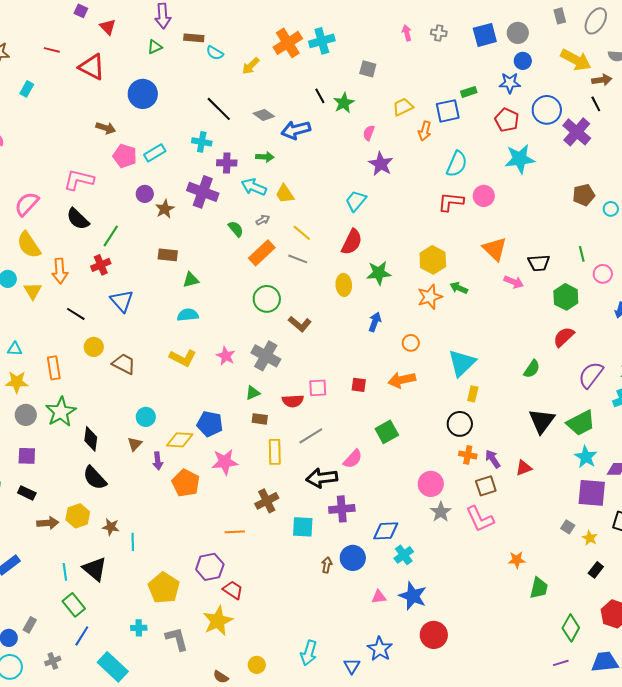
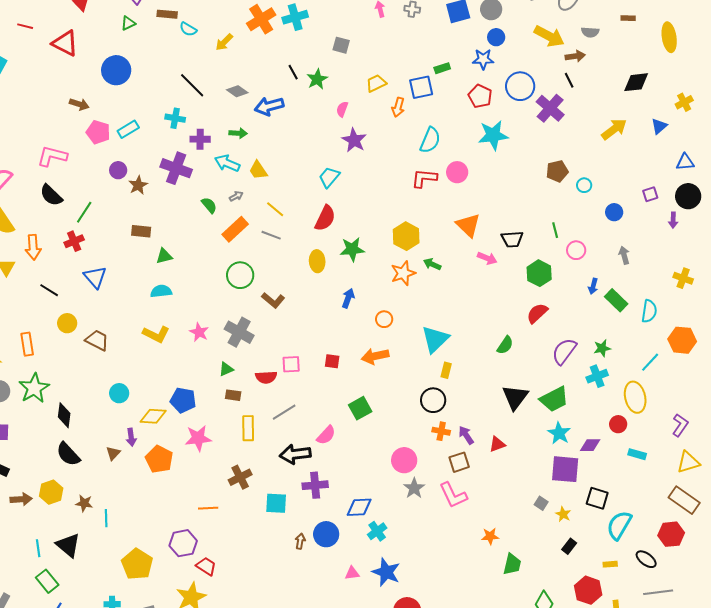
brown triangle: (135, 444) -> (113, 453), moved

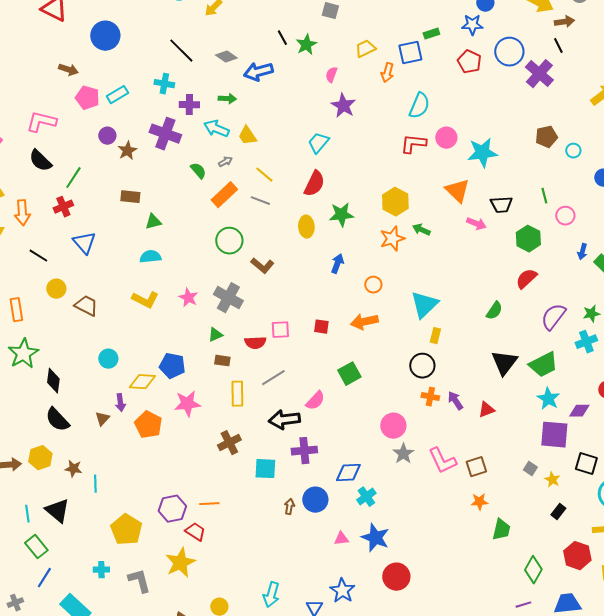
cyan star: (493, 135) -> (482, 153), moved
brown square: (459, 462) -> (476, 467), moved
orange line: (208, 508) -> (209, 504), moved

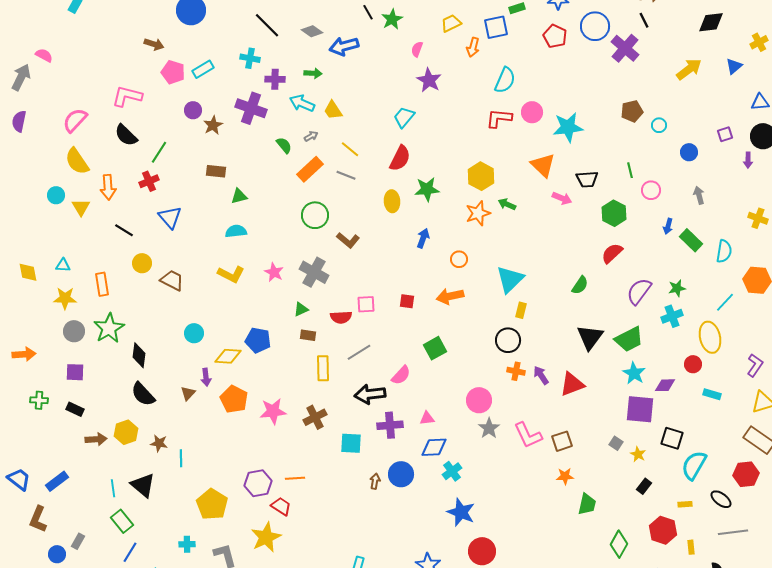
pink star: (187, 404) -> (273, 411), moved
red triangle: (486, 410) -> (572, 384), size x1.5
pink triangle: (341, 539) -> (427, 418), moved

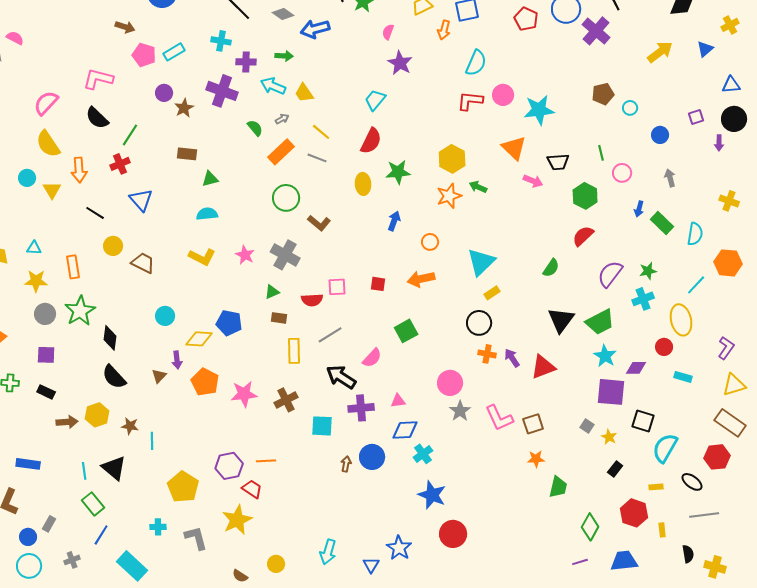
yellow rectangle: (521, 310) -> (492, 293), turned 42
black arrow: (370, 394) -> (341, 377), turned 40
blue rectangle: (57, 481) -> (28, 464), turned 45

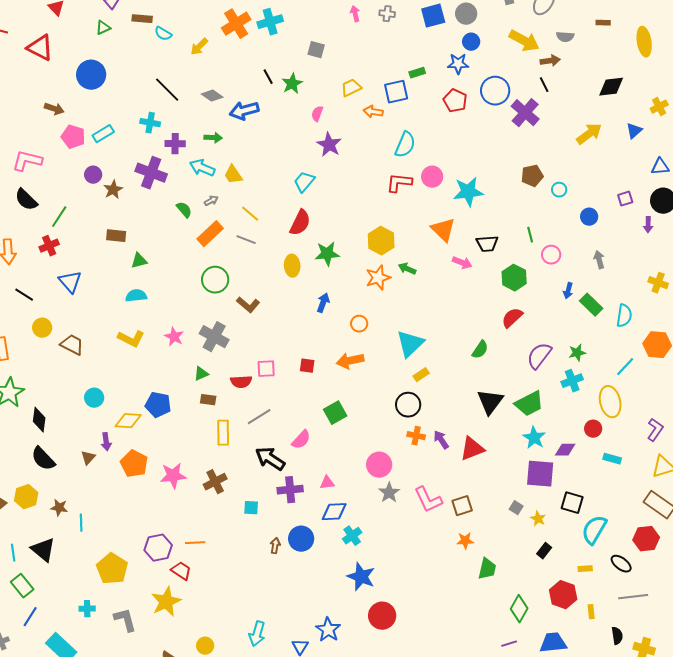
orange arrow: (444, 30) -> (373, 112), turned 84
cyan square: (322, 426) -> (251, 508), size x0.7

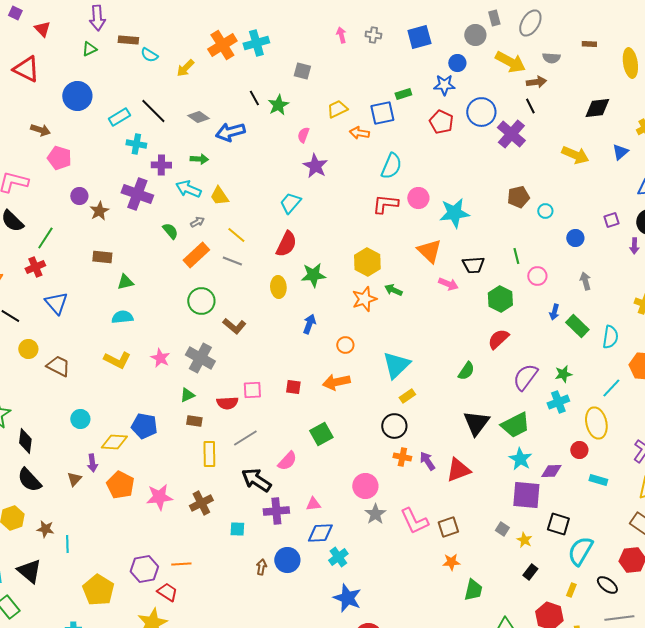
gray circle: (466, 14) -> (475, 35), moved
cyan rectangle: (103, 134) -> (119, 117), moved
yellow arrow: (589, 134) -> (575, 155), turned 60
yellow rectangle: (585, 569) -> (571, 590), turned -64

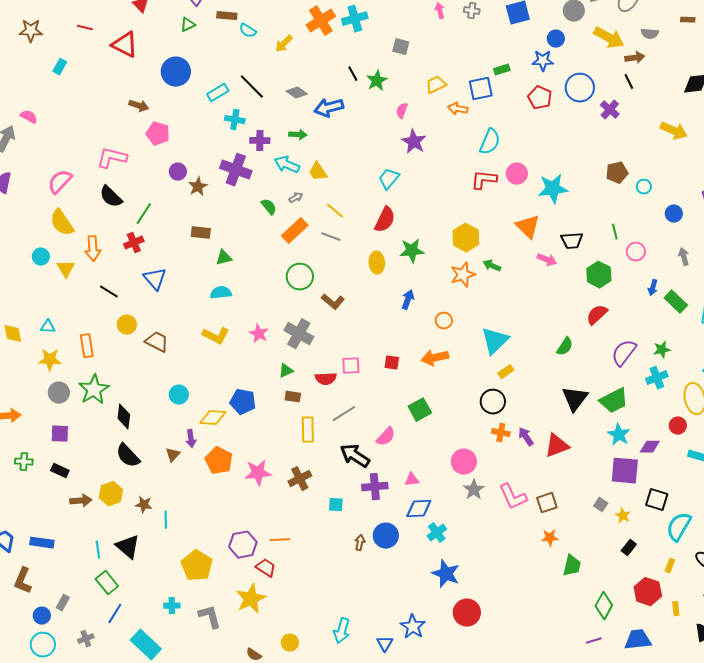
purple cross: (511, 134) -> (610, 110), size x0.7

